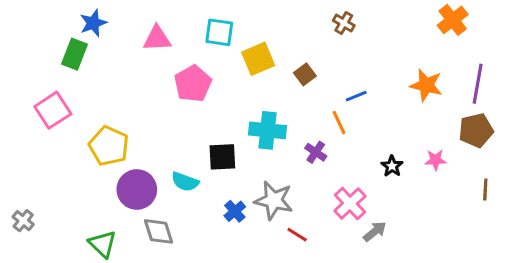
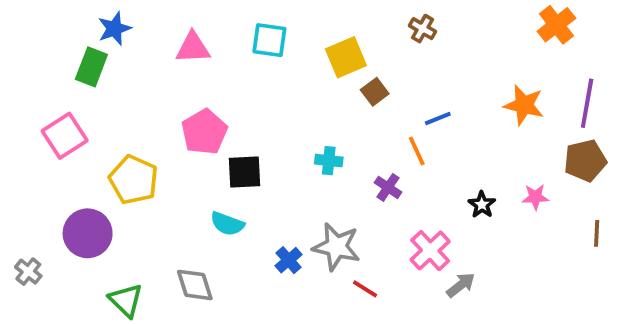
yellow square: (258, 59) -> (346, 57), moved
pink pentagon: (193, 84) -> (204, 132), moved
cyan cross: (268, 130) -> (329, 161), size x0.6
black square: (222, 157) -> (245, 172), moved
purple circle: (137, 189) -> (88, 233), moved

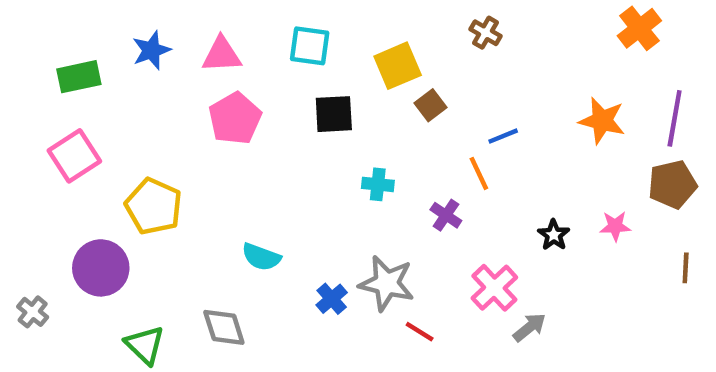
blue star: (114, 29) -> (151, 50), moved
green rectangle: (91, 67) -> (79, 77), moved, turned 57
pink pentagon: (204, 132) -> (235, 118), moved
black square: (245, 172) -> (334, 114), moved

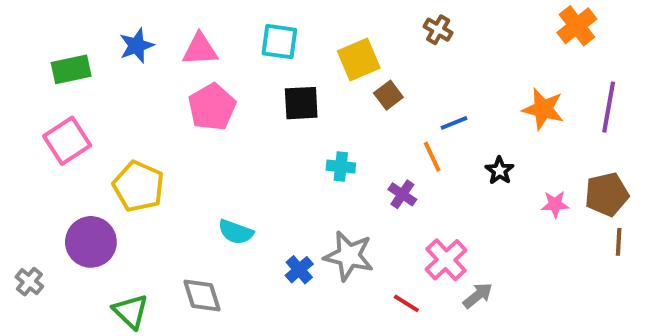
brown pentagon: (672, 184) -> (607, 194), moved
black star: (554, 235) -> (500, 171), moved
red line: (420, 332) -> (406, 303), moved

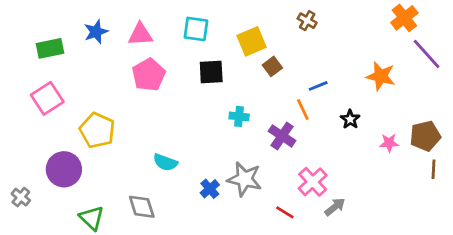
purple line: (609, 107) -> (427, 54), moved, turned -52
purple cross: (402, 194) -> (282, 136), size x1.4

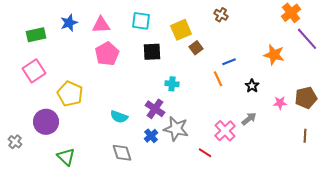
purple cross: (282, 136) -> (155, 109), moved
brown line: (434, 169) -> (305, 136), moved
gray diamond: (142, 207) -> (122, 153), moved
gray arrow: (335, 207) -> (249, 119), moved

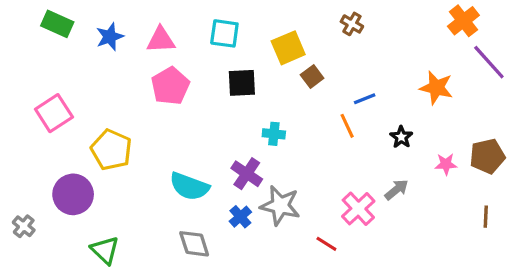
green rectangle: (36, 35) -> (57, 24), moved, turned 36
cyan semicircle: (119, 117) -> (189, 186), size x1.4

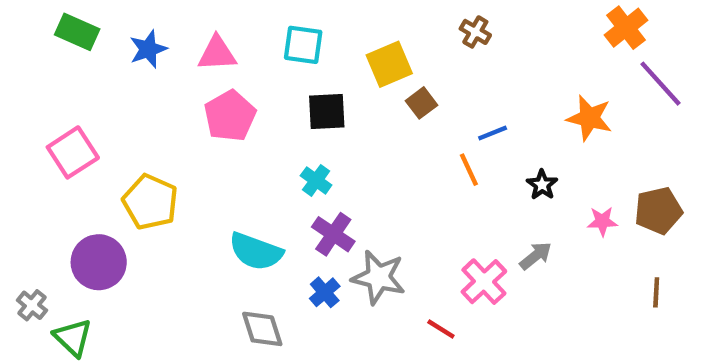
cyan cross: (274, 134) -> (316, 180), moved, turned 30
green triangle: (105, 250) -> (73, 338), moved

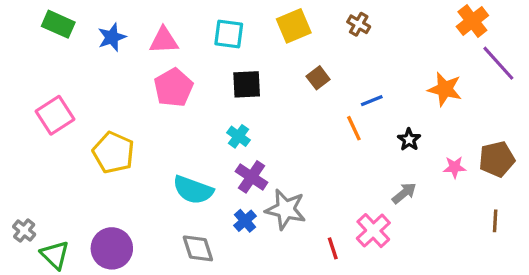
yellow square: (389, 64) -> (294, 26), moved
purple circle: (99, 262) -> (112, 248), moved
pink cross: (484, 282) -> (373, 231), moved
red line: (441, 329) -> (333, 248), turned 40

